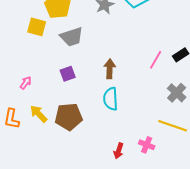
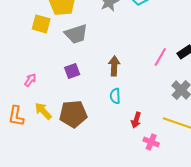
cyan semicircle: (111, 99) -> (115, 96), size x0.7
red arrow: (119, 151) -> (136, 120), moved

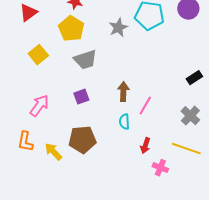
yellow square: (41, 24) -> (38, 55), moved, turned 36
pink line: (160, 57) -> (145, 106), moved
pink arrow: (30, 80) -> (39, 106), size x1.6
yellow arrow: (43, 111) -> (53, 152), moved

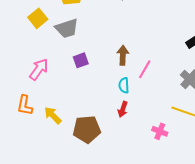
gray trapezoid: (85, 60) -> (67, 28), moved
brown pentagon: (82, 140) -> (87, 129), moved
red arrow: (145, 146) -> (123, 109), moved

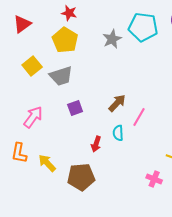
brown arrow: (123, 55) -> (117, 103), turned 42
red arrow: (123, 109) -> (96, 144), moved

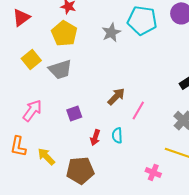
purple square: (75, 108) -> (74, 113), moved
cyan semicircle: (118, 133) -> (117, 135), moved

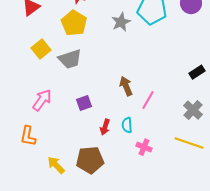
brown arrow: (116, 96) -> (126, 86), turned -66
yellow arrow: (46, 156) -> (56, 165), moved
pink cross: (153, 172) -> (144, 147), moved

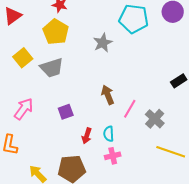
gray star: (121, 22) -> (103, 43), moved
gray cross: (193, 110) -> (155, 119), moved
pink cross: (144, 147) -> (113, 156), moved, turned -35

